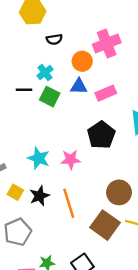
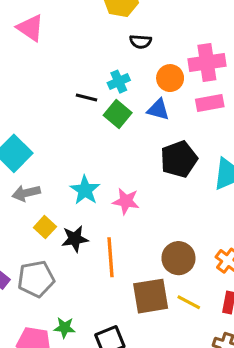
pink rectangle: (106, 93) -> (210, 103), moved
black pentagon: (101, 135) -> (179, 159), moved
brown square: (105, 225) -> (151, 296), turned 32

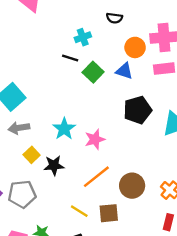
cyan cross: (119, 82) -> (83, 37), moved
pink star: (126, 201) -> (95, 139), turned -30
orange line: (111, 257) -> (96, 177), moved, turned 52
brown square: (151, 296) -> (109, 213), size x0.7
yellow line: (189, 302) -> (79, 211), moved

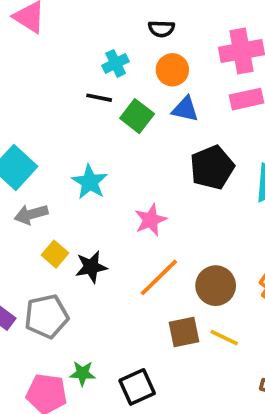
orange circle: (135, 47) -> (172, 70), moved
cyan star: (64, 129) -> (90, 182), moved
yellow line: (79, 211) -> (224, 338), moved

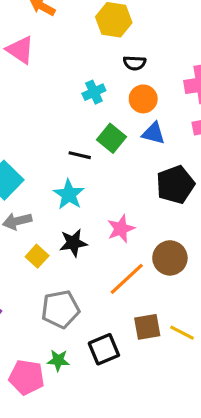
black line: (99, 98) -> (80, 155), moved
black star: (91, 267) -> (73, 243), moved
brown circle: (216, 286) -> (170, 258), moved
gray pentagon: (46, 316) -> (60, 309), moved
black square: (137, 387) -> (104, 349), moved

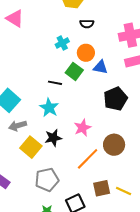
orange circle: (143, 99) -> (86, 53), moved
yellow square: (37, 256) -> (31, 147), size x1.5

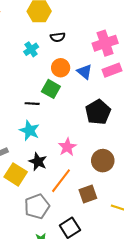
cyan cross: (62, 43) -> (31, 49), moved
blue triangle: (100, 67) -> (84, 72), moved, turned 35
black star: (53, 138) -> (38, 162), turned -30
orange line: (88, 159) -> (61, 181), moved
brown square: (102, 188) -> (88, 194), moved

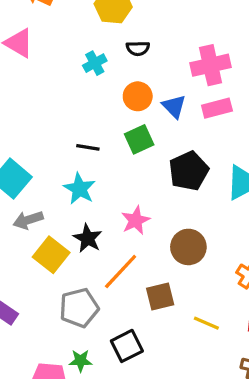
green square: (51, 89) -> (139, 139), moved, turned 30

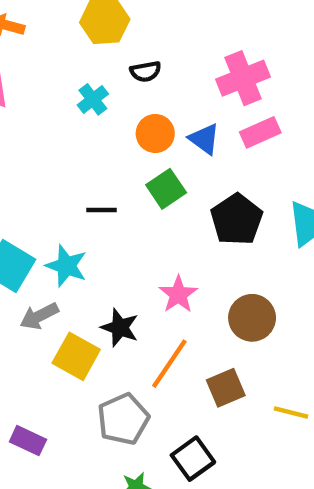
cyan star: (79, 189) -> (66, 266), moved

